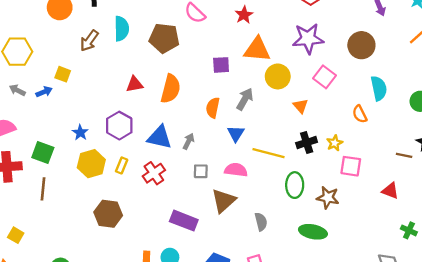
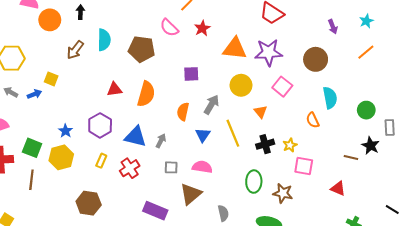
red star: (244, 15) -> (202, 28), moved
orange triangle: (257, 50) -> (235, 49), moved
yellow line: (268, 153) -> (233, 133), moved, turned 52
yellow hexagon: (91, 164) -> (61, 157), moved

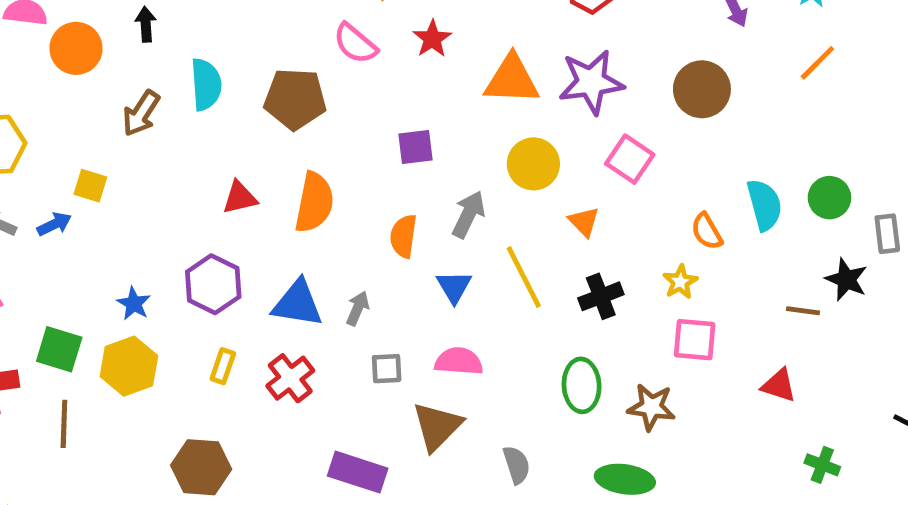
cyan semicircle: (330, 98) -> (764, 205), moved
yellow star: (290, 145) -> (680, 282), moved

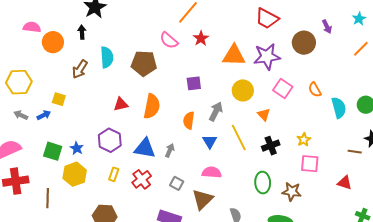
brown circle: (702, 89) -> (304, 43), moved
orange semicircle: (707, 231) -> (315, 90), moved
green square: (59, 349) -> (53, 151), moved
gray square: (387, 369) -> (177, 183), moved, turned 32

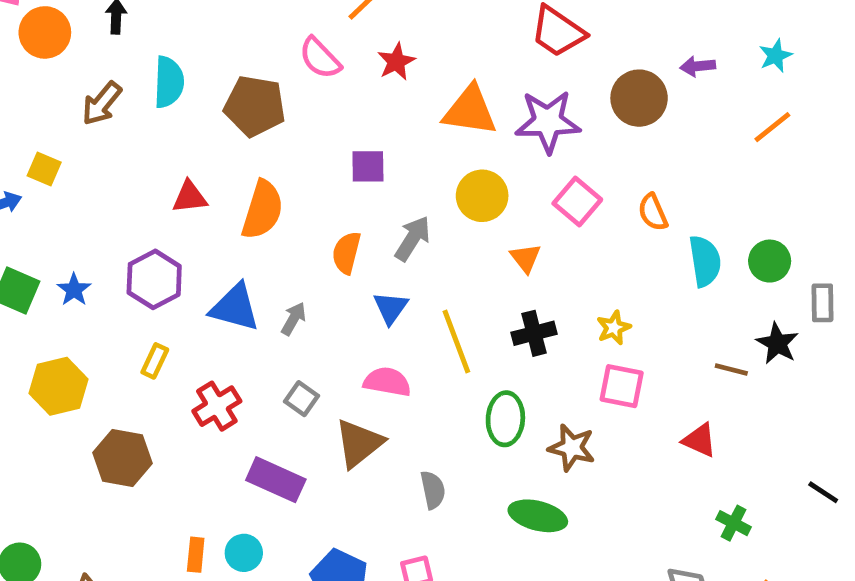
purple arrow: (327, 27) -> (698, 66), turned 104
yellow line: (239, 137) -> (456, 341), moved
yellow hexagon: (75, 174) -> (59, 386), moved
red cross: (142, 179) -> (217, 406), moved

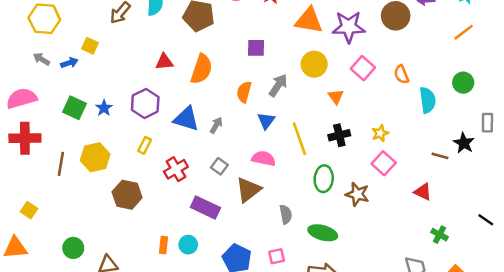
green circle: (770, 261) -> (463, 83), moved
pink square: (622, 386) -> (384, 163), turned 30
green ellipse: (538, 516) -> (323, 233), moved

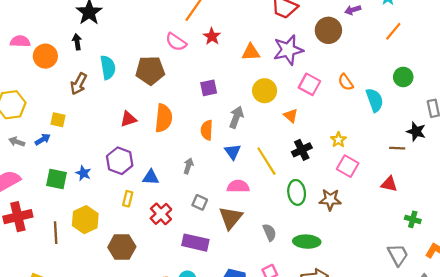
orange triangle: (309, 20) -> (251, 52), size x0.7
blue triangle: (186, 119) -> (151, 177), moved, size x0.7

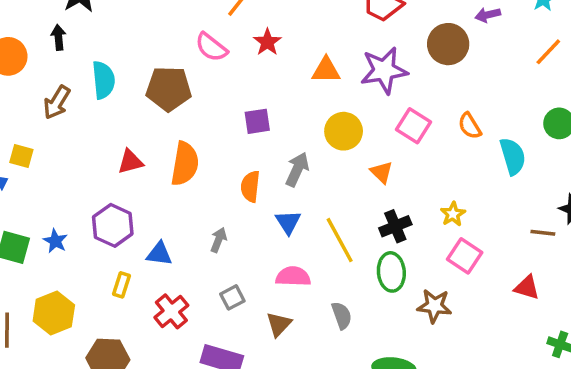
green ellipse: (297, 192) -> (391, 272), moved
gray square: (200, 202) -> (232, 297), turned 35
brown triangle: (231, 218) -> (279, 324), size x0.7
gray semicircle: (270, 232) -> (342, 315), moved

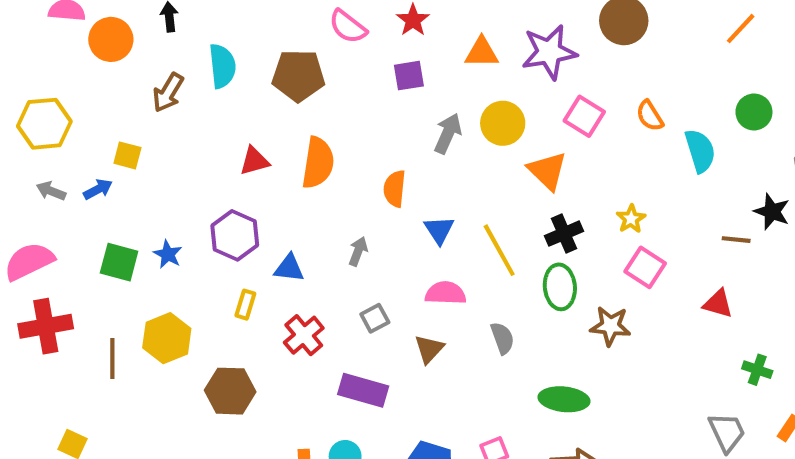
purple square: (257, 121) -> (409, 76), moved
gray arrow: (297, 169) -> (448, 133), moved
orange triangle: (382, 172) -> (547, 171), size x1.5

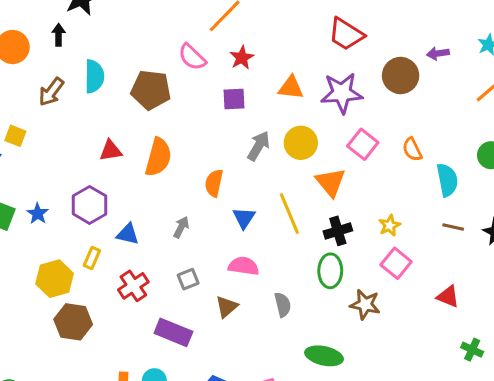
brown line: (736, 240) -> (453, 227), moved
yellow line: (499, 250) -> (289, 213), moved
yellow hexagon: (167, 338) -> (55, 279), moved

